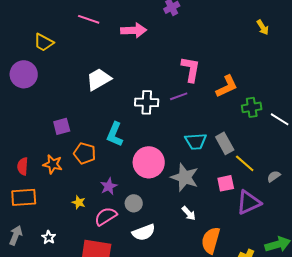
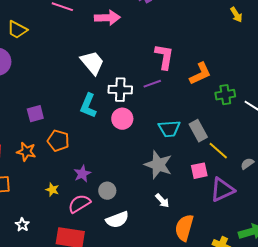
white trapezoid: (99, 79) -> (92, 63), moved, turned 80
cyan L-shape: (115, 134) -> (88, 106), moved
pink circle: (149, 162) -> (122, 119), moved, size x0.7

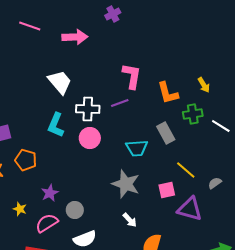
yellow arrow: (236, 15) -> (204, 85), moved
orange L-shape: (200, 74) -> (168, 93), turned 100
gray rectangle: (198, 131) -> (166, 133), moved
purple triangle: (222, 190) -> (190, 209), turned 40

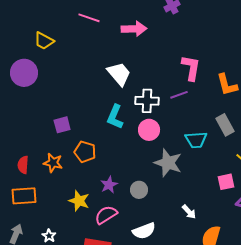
gray star: (126, 184) -> (168, 163), moved
yellow star: (20, 209) -> (79, 201), size x1.5
gray circle: (75, 210) -> (139, 190), moved

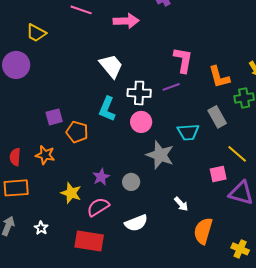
orange pentagon: (85, 152) -> (77, 132), moved

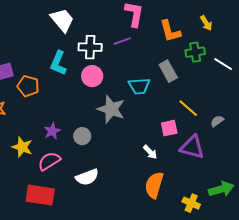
white arrow: (181, 204) -> (150, 152), moved

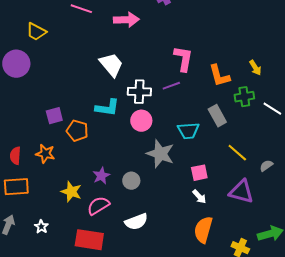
cyan L-shape: (58, 63) -> (107, 108), turned -105
pink square: (169, 128) -> (199, 173), moved

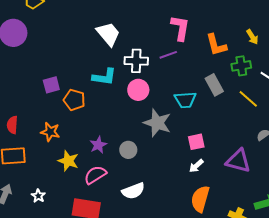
yellow line: (237, 153) -> (248, 99), moved
orange star: (45, 154) -> (50, 132), moved
white arrow: (199, 197) -> (196, 166), turned 91

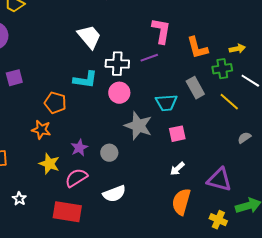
yellow arrow: (252, 37) -> (237, 49), moved, turned -70
purple square: (51, 85) -> (14, 78), moved
orange star: (50, 132) -> (41, 130), moved
pink square: (196, 142) -> (177, 134), moved
purple triangle: (238, 161) -> (219, 180), moved

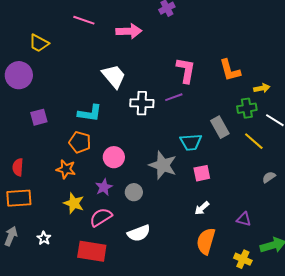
orange L-shape: (197, 48) -> (230, 70), moved
cyan L-shape: (85, 80) -> (90, 113), moved
pink circle: (119, 93) -> (114, 157), moved
purple triangle: (219, 180) -> (244, 219), size x0.6

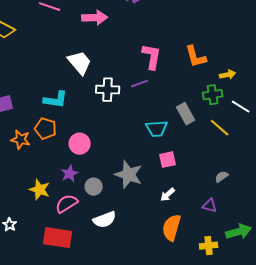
gray star: (163, 165) -> (129, 175), moved
orange star: (66, 169) -> (21, 140), moved
gray semicircle: (269, 177) -> (222, 177), moved
gray circle: (134, 192) -> (94, 187), moved
yellow cross: (243, 259) -> (209, 246), turned -30

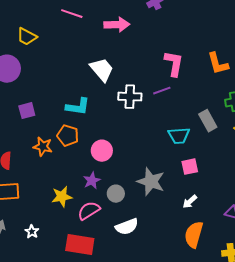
yellow star: (40, 190) -> (62, 197), turned -30

